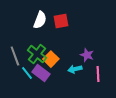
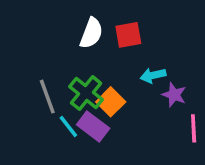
cyan arrow: (75, 69) -> (153, 75), moved

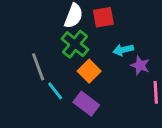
green cross: (86, 93) -> (75, 44), moved
purple rectangle: (93, 127) -> (86, 104), moved

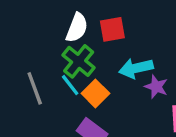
cyan arrow: (123, 50) -> (136, 68), size x1.4
cyan line: (55, 91) -> (70, 85), moved

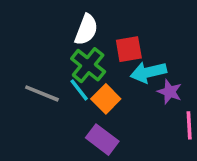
red square: (112, 29) -> (129, 49), moved
gray line: (35, 88) -> (42, 93), turned -48

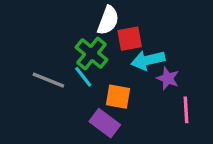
white semicircle: (86, 30) -> (108, 20), moved
orange square: (106, 99) -> (118, 97), moved, turned -35

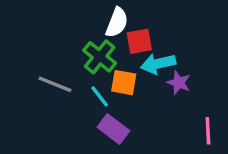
cyan line: (83, 77) -> (100, 96), moved
orange square: (118, 97) -> (124, 83), moved
pink line: (186, 110) -> (208, 131), moved

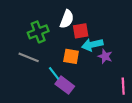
green cross: (100, 57) -> (38, 32), moved, turned 30
cyan line: (100, 96) -> (54, 73), moved

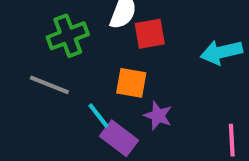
cyan arrow: (92, 45) -> (221, 52), moved
purple star: (105, 56) -> (158, 116), moved

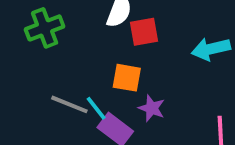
green cross: (68, 36) -> (45, 28), moved
gray line: (49, 85) -> (69, 104), moved

